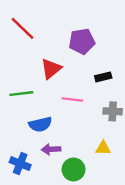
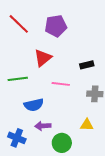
purple pentagon: (82, 41) -> (56, 26), moved

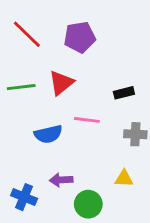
green line: (18, 79) -> (21, 87), moved
blue semicircle: (34, 105) -> (48, 134), moved

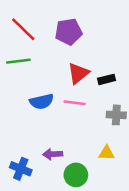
red triangle: (61, 83) -> (78, 73), moved
green line: (21, 87) -> (18, 61), moved
blue semicircle: (48, 134) -> (42, 101), moved

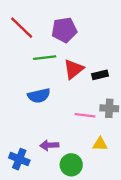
green line: (18, 61) -> (45, 58), moved
pink line: (75, 103) -> (85, 115), moved

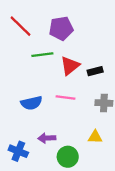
blue semicircle: (39, 96) -> (31, 103), moved
pink line: (85, 115) -> (65, 97), moved

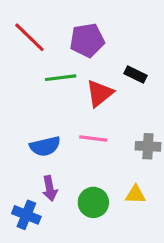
black rectangle: (95, 71) -> (135, 75), moved, turned 40
purple arrow: (47, 138) -> (50, 188), moved, turned -98
green circle: (68, 157) -> (93, 202), moved

